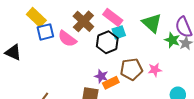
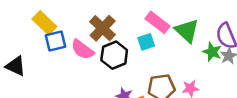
pink rectangle: (113, 17) -> (158, 22), moved
black hexagon: (107, 42) -> (114, 55), moved

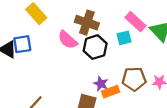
brown cross: (103, 28) -> (87, 23), turned -30
blue square: (56, 41) -> (22, 44), moved

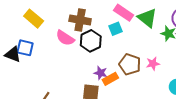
blue square: (22, 44) -> (25, 48), turned 30
brown pentagon: (134, 79) -> (130, 64), turned 30

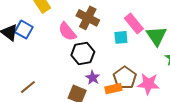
black hexagon: (91, 41) -> (83, 53), moved
pink star: (153, 64) -> (148, 84), size x1.5
orange rectangle: (110, 79) -> (113, 89), moved

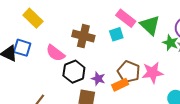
brown cross: (88, 18) -> (83, 36), moved
pink semicircle: (67, 32) -> (55, 53), moved
black hexagon: (83, 53) -> (74, 72), moved

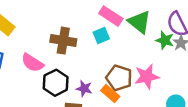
orange rectangle: (120, 85) -> (110, 94), turned 70

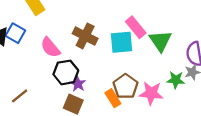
cyan square: (101, 35) -> (121, 42), size x1.5
green star: (165, 40) -> (176, 80), moved, turned -30
purple star: (84, 89) -> (78, 84), moved

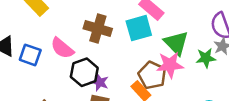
blue square: (15, 33) -> (30, 55), moved
green triangle: (160, 41) -> (176, 43), moved
pink star: (151, 93) -> (170, 65), moved

